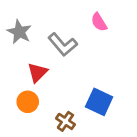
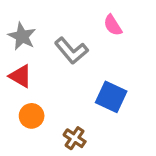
red triangle: (37, 72) -> (20, 76), moved, turned -45
blue square: (99, 102) -> (111, 97), moved

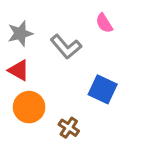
gray star: (22, 36) -> (20, 33), turned 30
orange circle: (32, 116) -> (29, 107), size x1.4

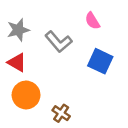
blue square: (103, 89) -> (100, 61), moved

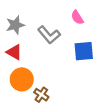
blue square: (100, 61) -> (84, 51), turned -30
brown cross: (61, 113) -> (41, 95), moved

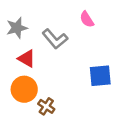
blue square: (84, 51) -> (100, 76), moved
red triangle: (14, 52) -> (27, 59), moved

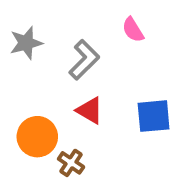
gray L-shape: (55, 39) -> (84, 60), turned -95
red triangle: (27, 59) -> (90, 110), moved

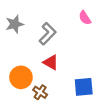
pink semicircle: (133, 30) -> (85, 18), moved
blue square: (154, 116) -> (84, 87), moved

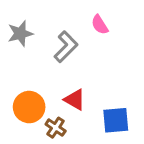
pink semicircle: (85, 18) -> (100, 25), moved
red triangle: (51, 62) -> (75, 100), moved

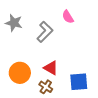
gray star: (20, 34) -> (14, 23), turned 30
brown cross: (56, 128) -> (46, 87), moved

